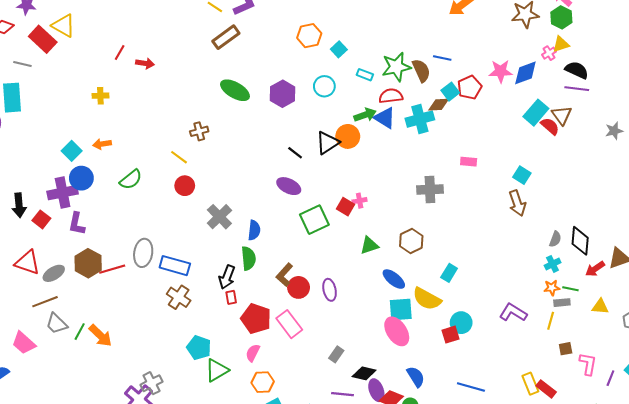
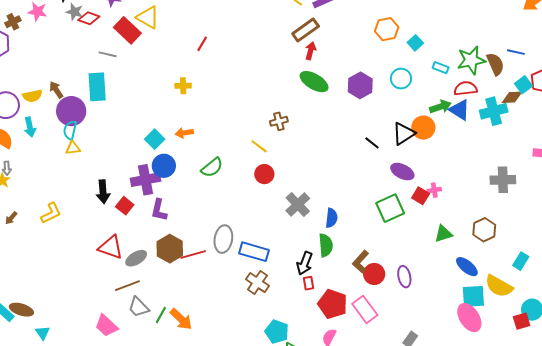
red arrow: (145, 63) -> (311, 51), moved, turned -84
purple ellipse: (289, 186) -> (402, 172), moved

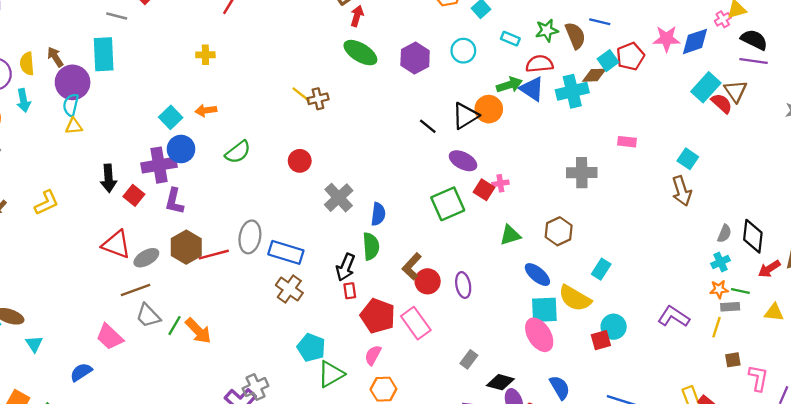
green star: (471, 60) -> (547, 30), size x0.7
yellow semicircle: (32, 96) -> (27, 64), turned 96
yellow line: (259, 146) -> (301, 95), moved

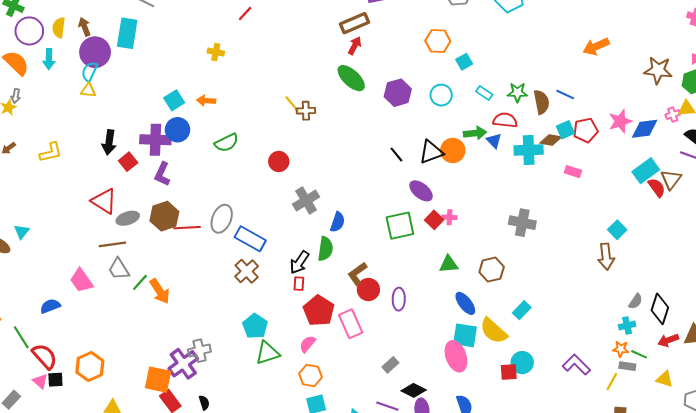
pink star: (667, 39) -> (620, 121), turned -30
blue triangle: (532, 89) -> (494, 141), size x0.7
pink rectangle: (627, 142) -> (573, 172), moved
cyan triangle: (34, 344) -> (22, 232), moved

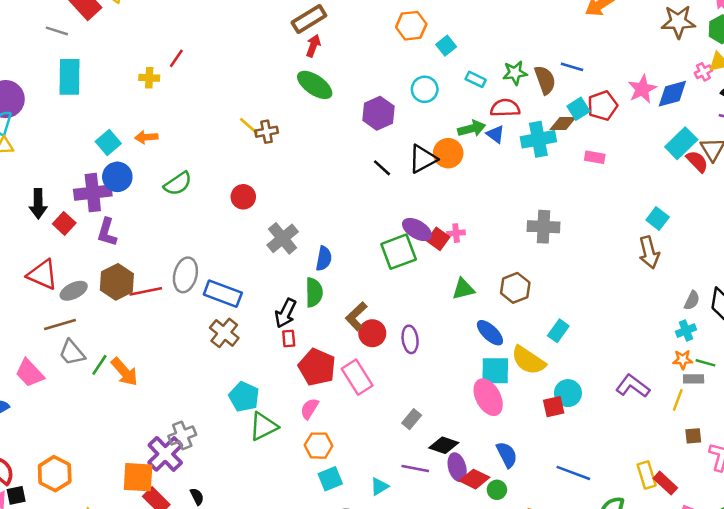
red line: (245, 13) -> (176, 58), moved
cyan rectangle: (127, 33) -> (70, 77), moved
purple hexagon: (398, 93) -> (378, 113), moved
purple ellipse: (421, 191) -> (417, 229), moved

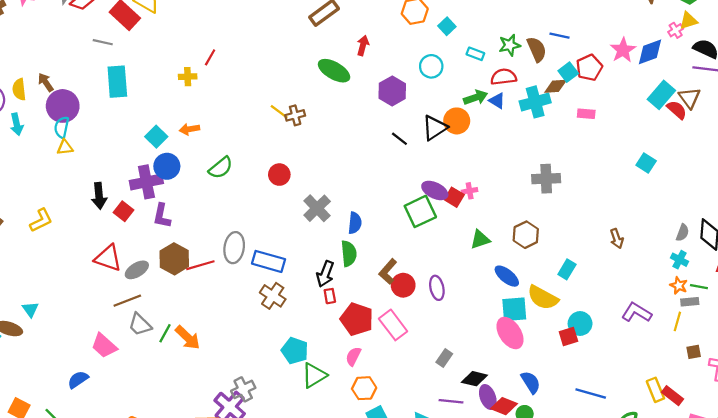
red arrow: (313, 46) -> (363, 46), moved
brown arrow: (649, 252) -> (617, 239), moved, size x0.7
cyan cross: (686, 331) -> (680, 260), turned -36
orange star: (683, 360) -> (679, 285), turned 30

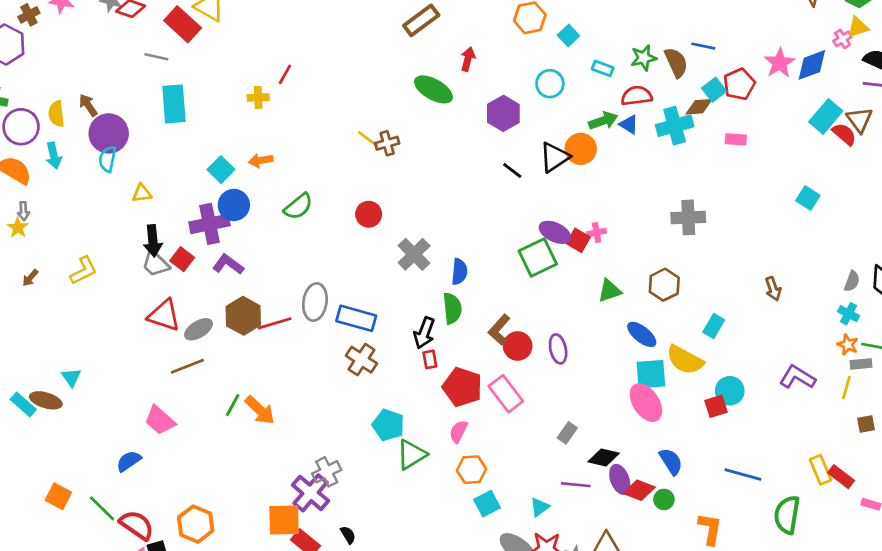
yellow triangle: (65, 147) -> (142, 193), moved
purple L-shape: (162, 216) -> (228, 264), turned 115
gray trapezoid: (140, 325) -> (156, 263), moved

